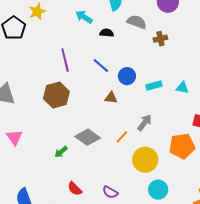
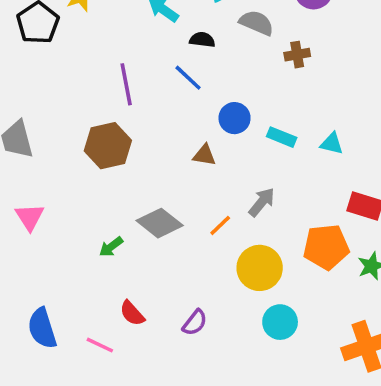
blue line: (101, 66) -> (188, 78), moved
cyan rectangle: (154, 85) -> (282, 137), turned 35
purple semicircle: (110, 192) -> (195, 323), turned -84

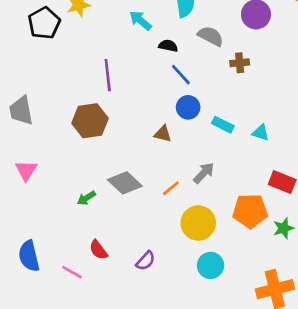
blue line: (188, 78) -> (181, 75), moved

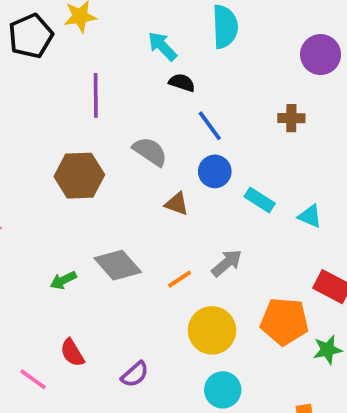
gray semicircle: (211, 36) -> (150, 151), moved
black semicircle: (168, 46) -> (182, 83), moved
purple line: (108, 75) -> (96, 95), moved

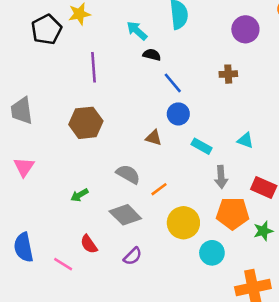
gray semicircle: (150, 151) -> (128, 174), moved
cyan rectangle: (260, 200) -> (202, 146), moved
gray arrow: (227, 263) -> (221, 177), moved, turned 130
gray diamond: (118, 265) -> (125, 215), moved
cyan circle: (223, 390) -> (212, 253), moved

